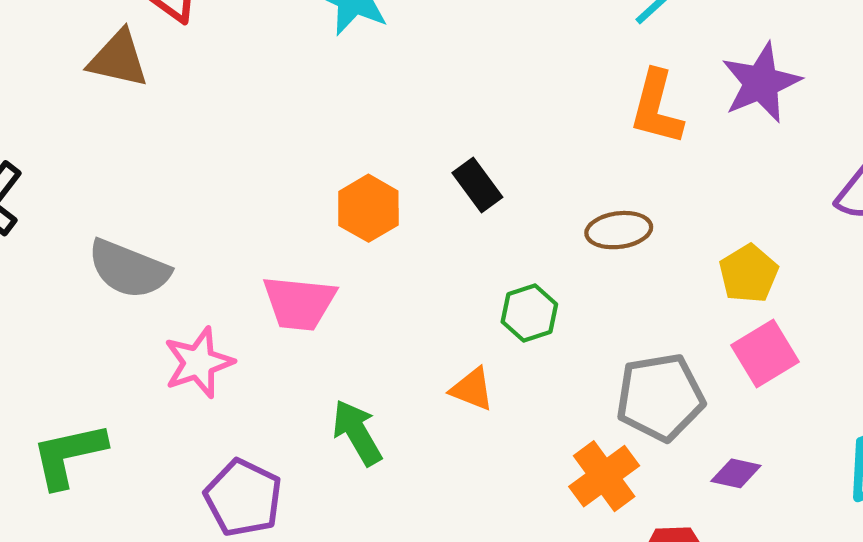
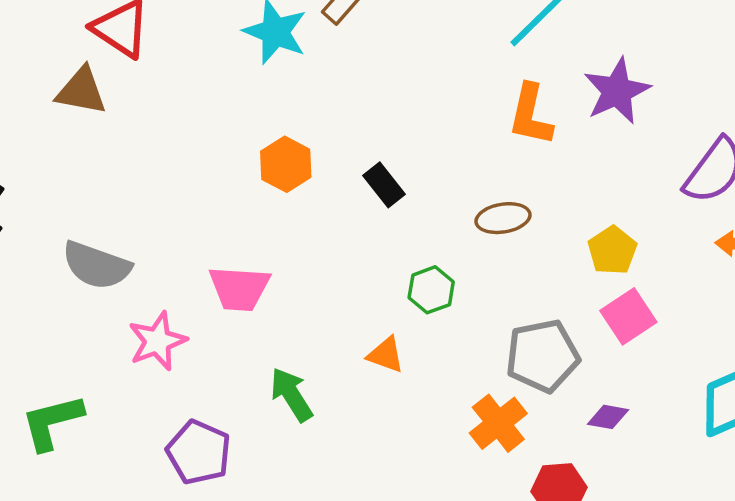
orange hexagon: (368, 208) -> (286, 164), moved

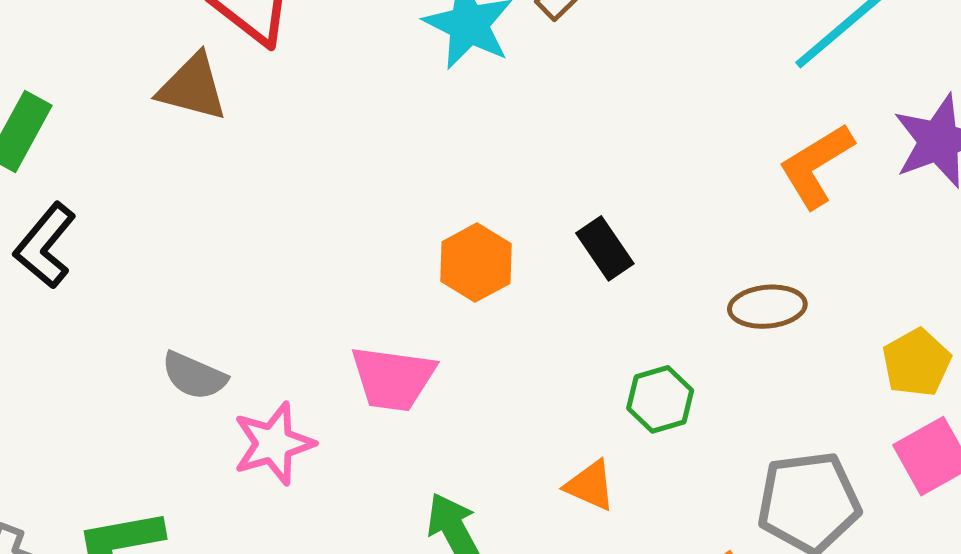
orange L-shape: (531, 115) -> (816, 166), turned 42
orange hexagon: (286, 164) -> (476, 263), moved
gray semicircle: (96, 265) -> (194, 376), moved, size x0.7

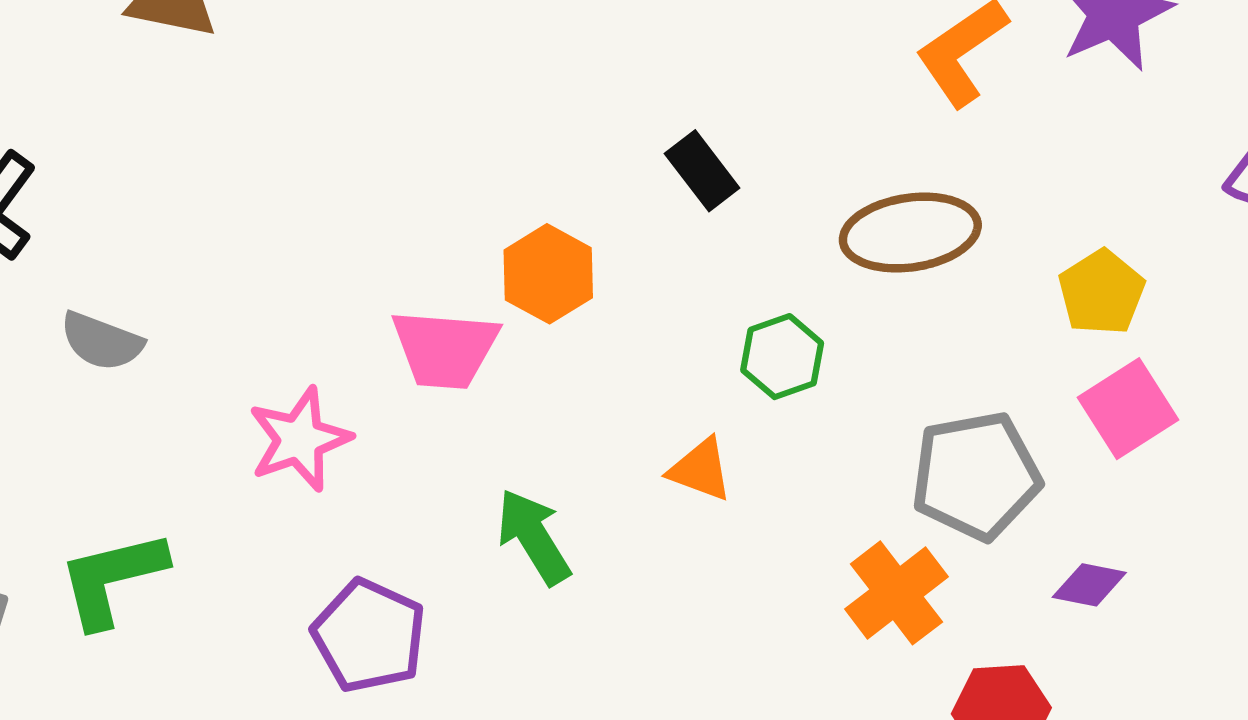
orange hexagon: (476, 263) -> (548, 274), moved
brown ellipse: (767, 307) -> (910, 233), size x1.4
gray semicircle: (194, 376) -> (102, 341), moved

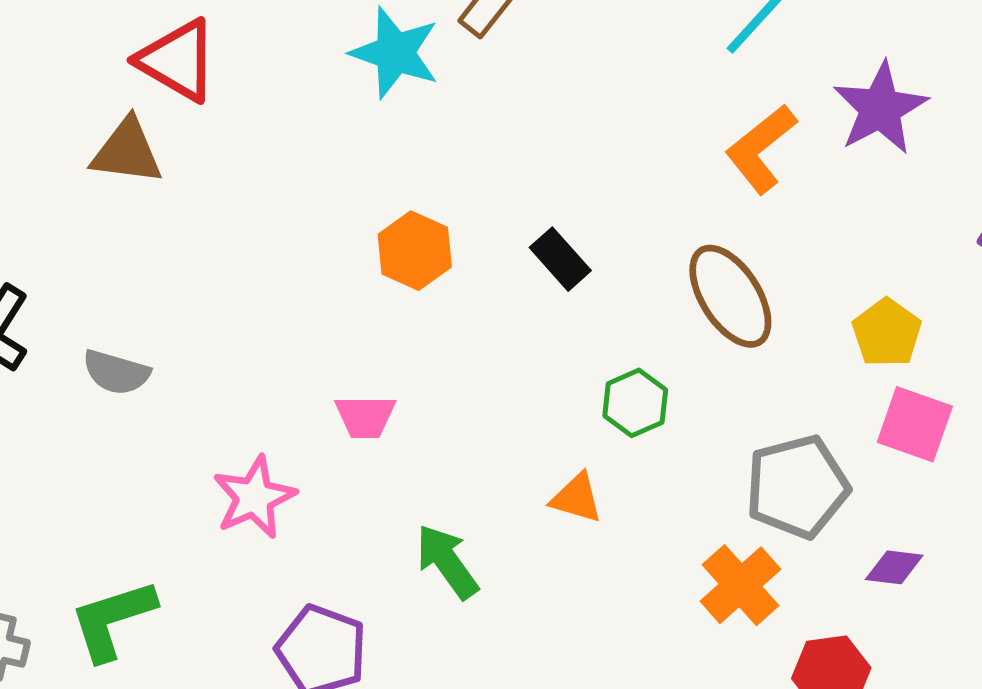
brown ellipse: (910, 233) -> (730, 296), turned 70
orange hexagon: (548, 274) -> (415, 251), moved
gray semicircle: (102, 341) -> (116, 372), moved
pink trapezoid: (445, 349) -> (365, 417), size x0.7
pink square: (1128, 409) -> (915, 424), turned -34

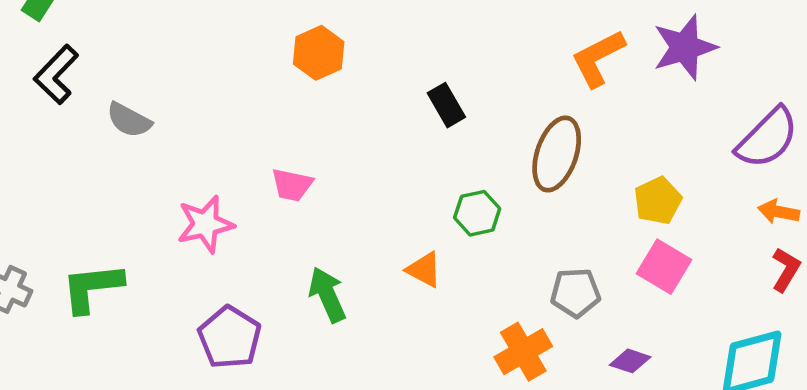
orange hexagon: (415, 251) -> (319, 53), moved
brown ellipse: (730, 296) -> (557, 154), turned 40
gray pentagon: (797, 487) -> (575, 293), size x0.7

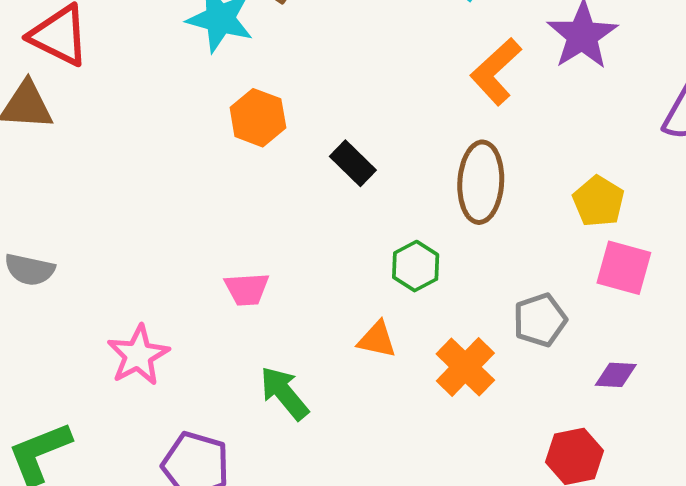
orange hexagon: (319, 53) -> (258, 118), moved
pink trapezoid: (292, 185) -> (247, 289), moved
orange cross: (523, 352) -> (465, 367), moved

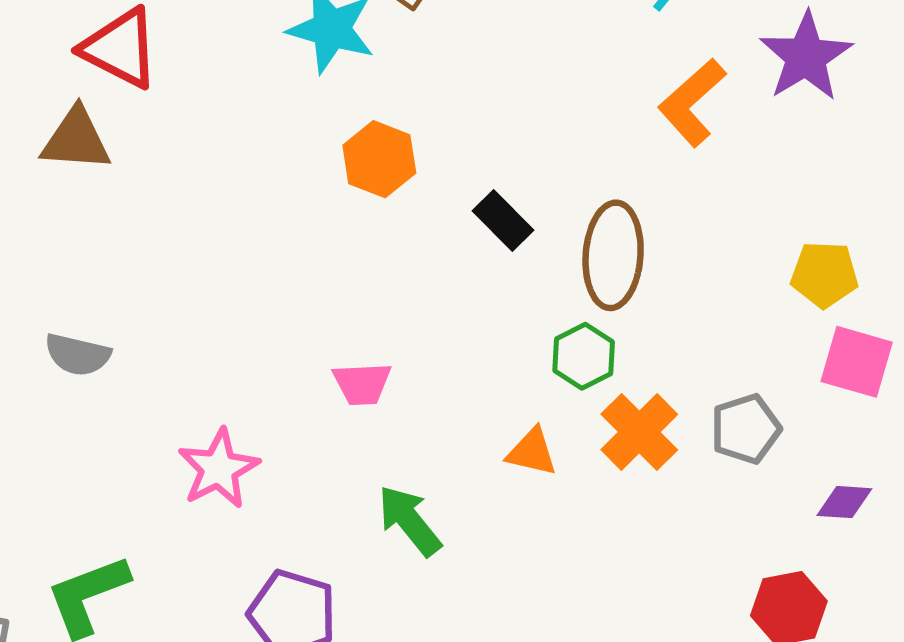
brown ellipse: (481, 182) -> (613, 255), moved
yellow pentagon: (598, 201) -> (824, 274), turned -30
orange cross: (465, 367) -> (639, 432), moved

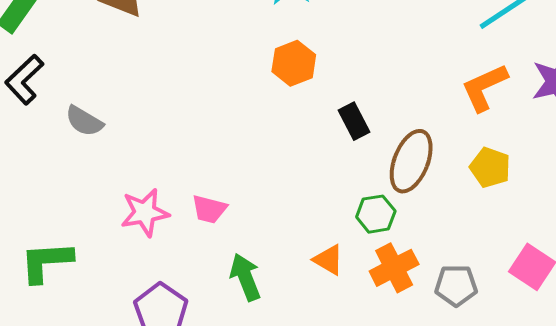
yellow pentagon: (824, 274) -> (490, 167), moved
pink trapezoid: (362, 384) -> (209, 209), moved

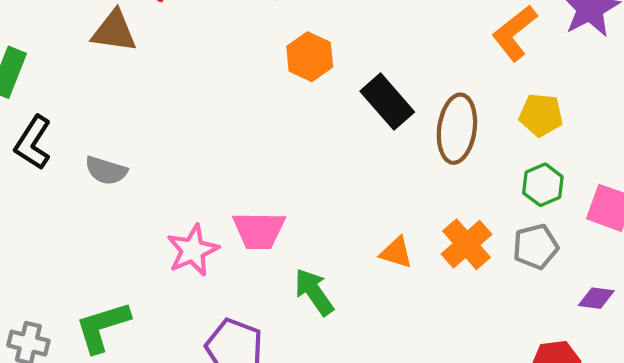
black rectangle: (354, 121) -> (387, 102), size x1.4
pink trapezoid: (209, 209) -> (259, 230), size x1.4
green hexagon: (376, 214) -> (543, 185), moved

